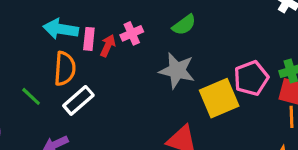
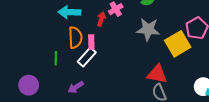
pink rectangle: (89, 39) -> (91, 42), moved
green line: (31, 96) -> (56, 58), turned 56

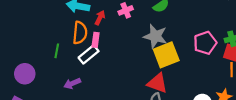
red arrow: (101, 19) -> (100, 18), moved
yellow square: (178, 44) -> (166, 55), moved

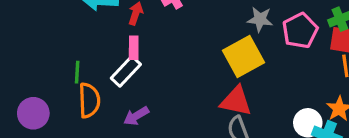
orange semicircle: (80, 33) -> (89, 100), moved
gray star: (155, 36) -> (260, 19), moved, size x0.7
purple arrow: (72, 83) -> (136, 116), moved

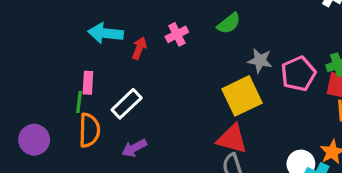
pink rectangle: (134, 48) -> (88, 83), moved

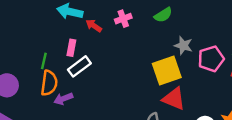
red arrow: (139, 48) -> (94, 26), turned -84
pink rectangle: (88, 83) -> (71, 48), moved
red triangle: (232, 139) -> (174, 99), moved
purple arrow: (134, 148) -> (63, 99), moved

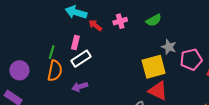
purple arrow: (63, 99) -> (80, 87), moved

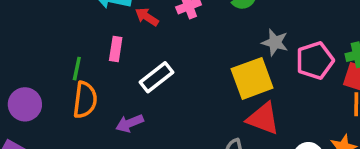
white rectangle: (81, 59) -> (157, 77), moved

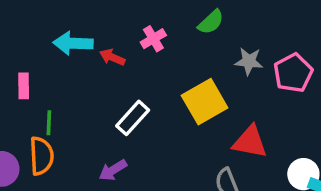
pink rectangle: (116, 49) -> (24, 86), moved
yellow square: (252, 78) -> (205, 102), moved
orange semicircle: (85, 100) -> (41, 156), moved

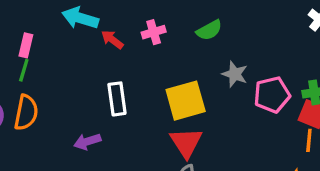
white rectangle: (133, 118) -> (117, 99), turned -64
green line: (49, 123) -> (24, 70), moved
red triangle: (250, 142) -> (186, 143), moved, turned 32

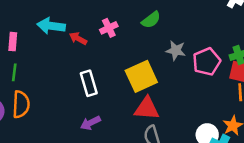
pink rectangle: (26, 45) -> (13, 42), moved
purple arrow: (87, 142) -> (90, 123), moved
red triangle: (186, 143) -> (147, 108), turned -44

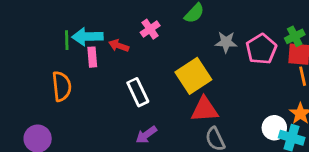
pink rectangle: (13, 42) -> (92, 57), moved
green line: (14, 72) -> (67, 40), moved
orange semicircle: (21, 104) -> (62, 86), moved

